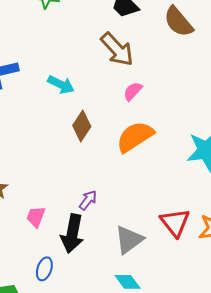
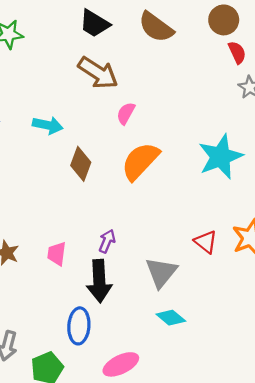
pink trapezoid: (36, 217) -> (57, 254), moved
red triangle: (175, 222) -> (206, 242), size x0.7
blue ellipse: (44, 269) -> (79, 326), size x1.4

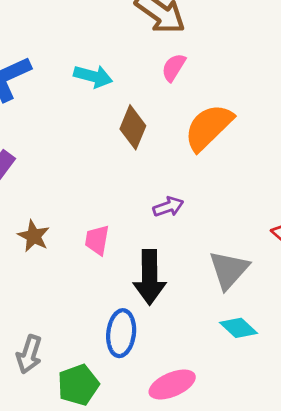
pink semicircle: (126, 113) -> (174, 67), moved
purple arrow: (107, 241) -> (168, 207), moved, turned 45

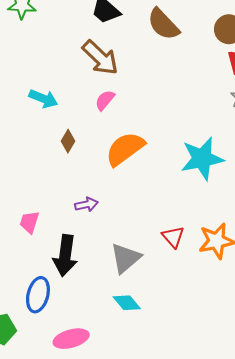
brown diamond: (133, 127) -> (68, 141), size x0.7

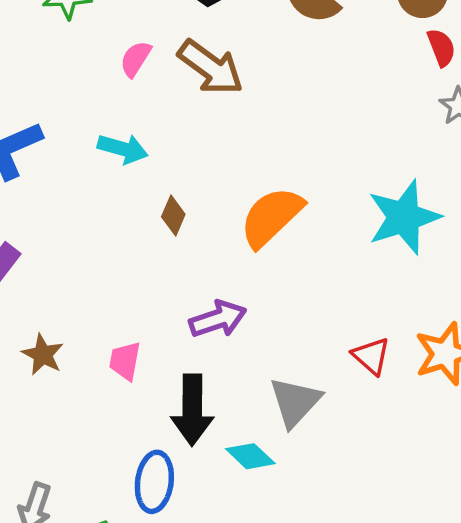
pink semicircle: (105, 100) -> (136, 59), moved
purple arrow: (86, 204) -> (218, 319), size x1.4
cyan diamond: (127, 303) -> (250, 456), moved

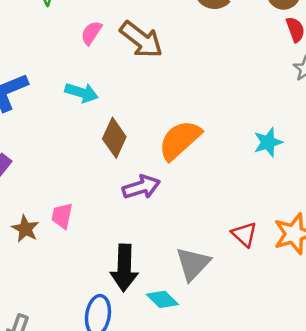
brown diamond: (173, 215) -> (114, 138), size x1.5
cyan star: (404, 217) -> (268, 142), size x0.6
purple arrow: (218, 319) -> (141, 187), moved
pink trapezoid: (125, 361) -> (62, 216), moved

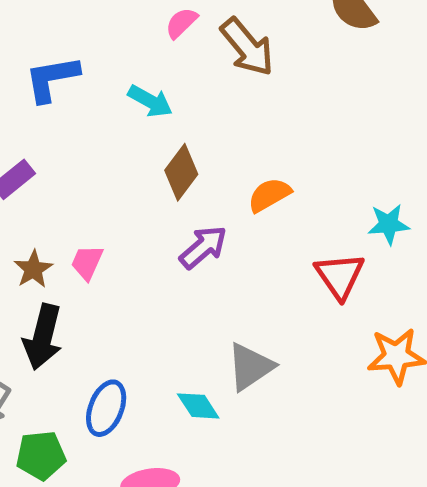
orange semicircle: (180, 140) -> (269, 195), size x0.7
purple arrow: (141, 187) -> (203, 247), turned -36
red triangle: (244, 234) -> (340, 276), moved, size x1.4
black arrow: (124, 268) -> (43, 337), moved

